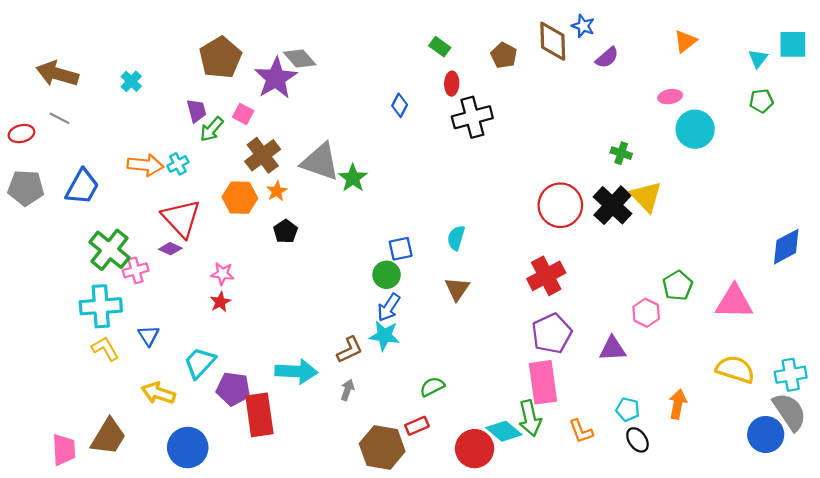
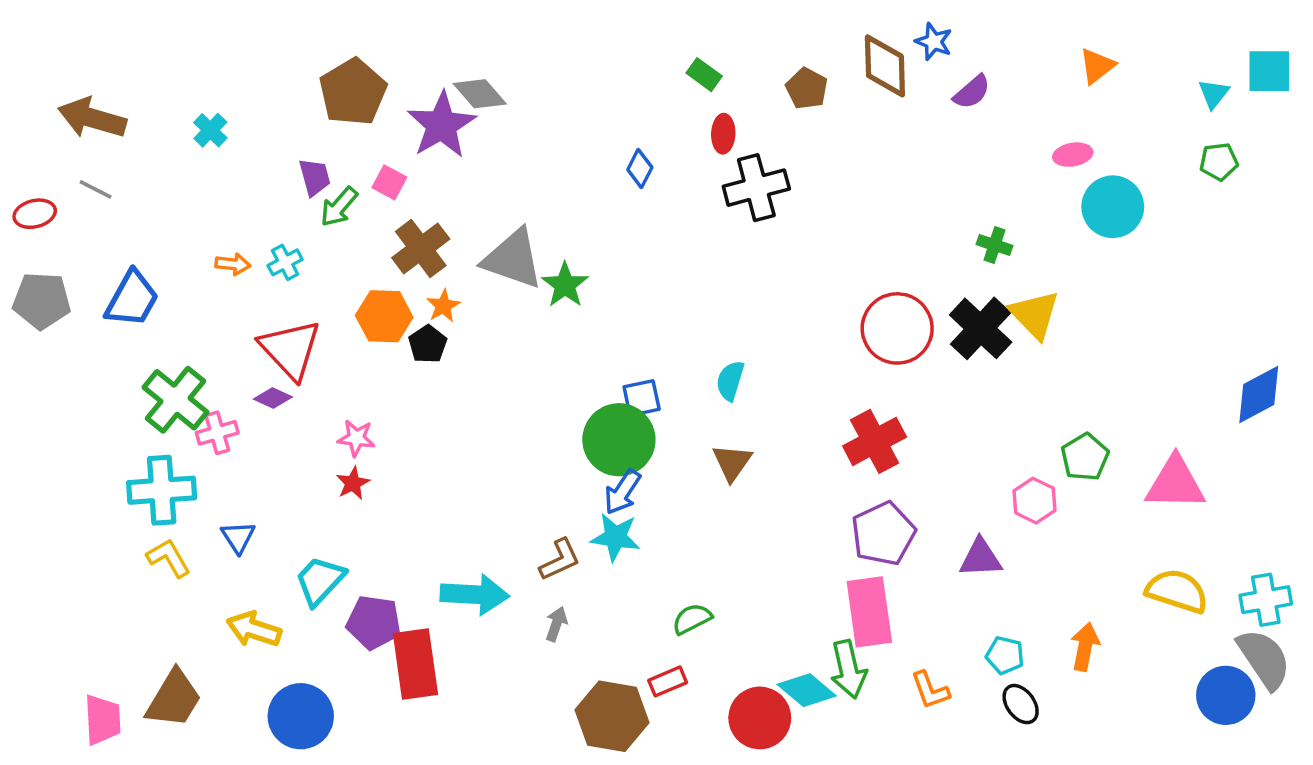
orange arrow: (145, 165) -> (233, 264), size x0.6
black pentagon: (285, 231) -> (428, 344), moved
green circle: (387, 275) -> (619, 440), size x1.6

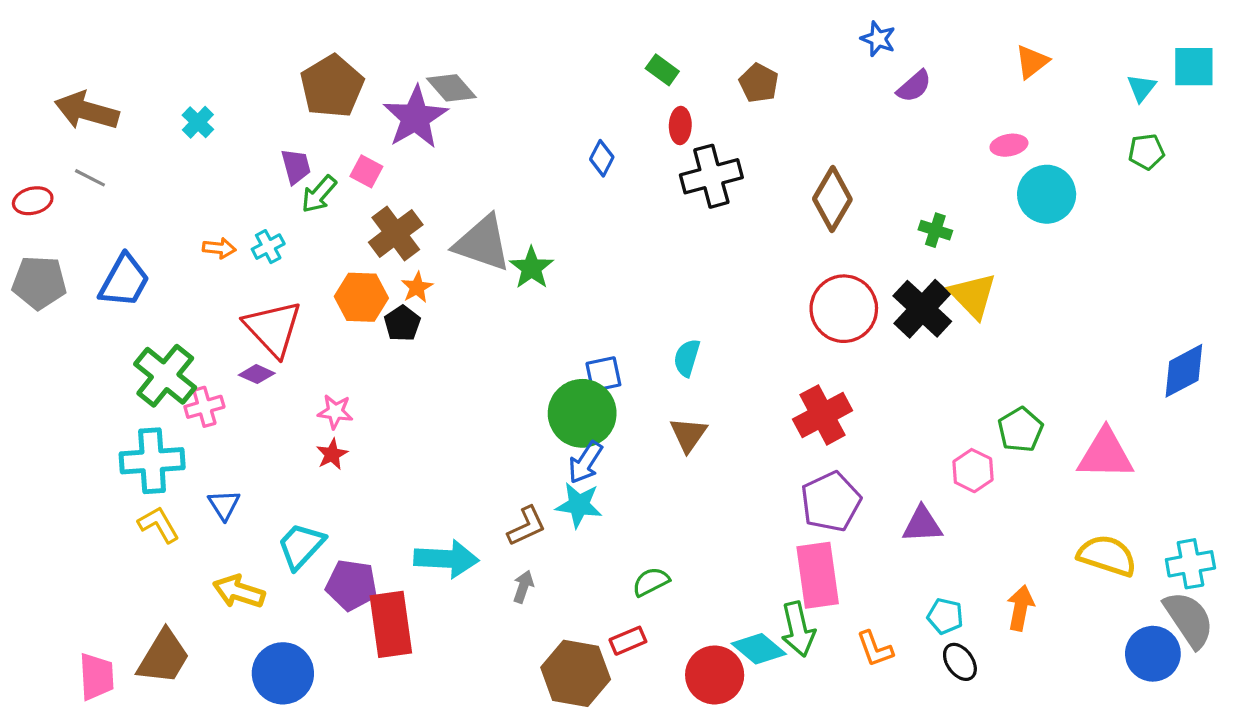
brown diamond: (885, 66) -> (832, 199), moved, turned 32

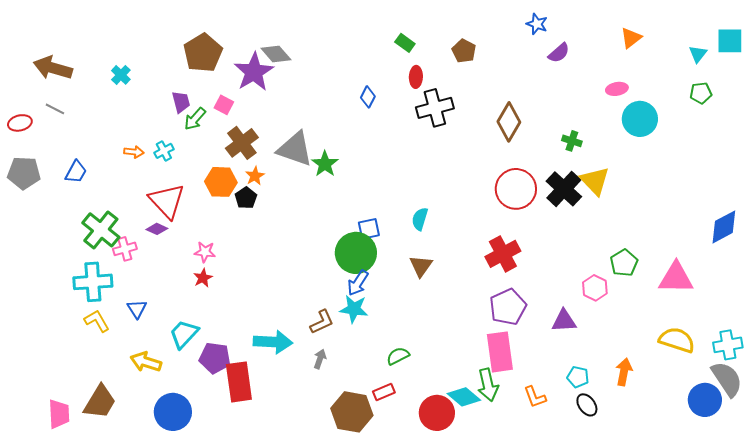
blue trapezoid: (124, 281) -> (76, 172), size x0.7

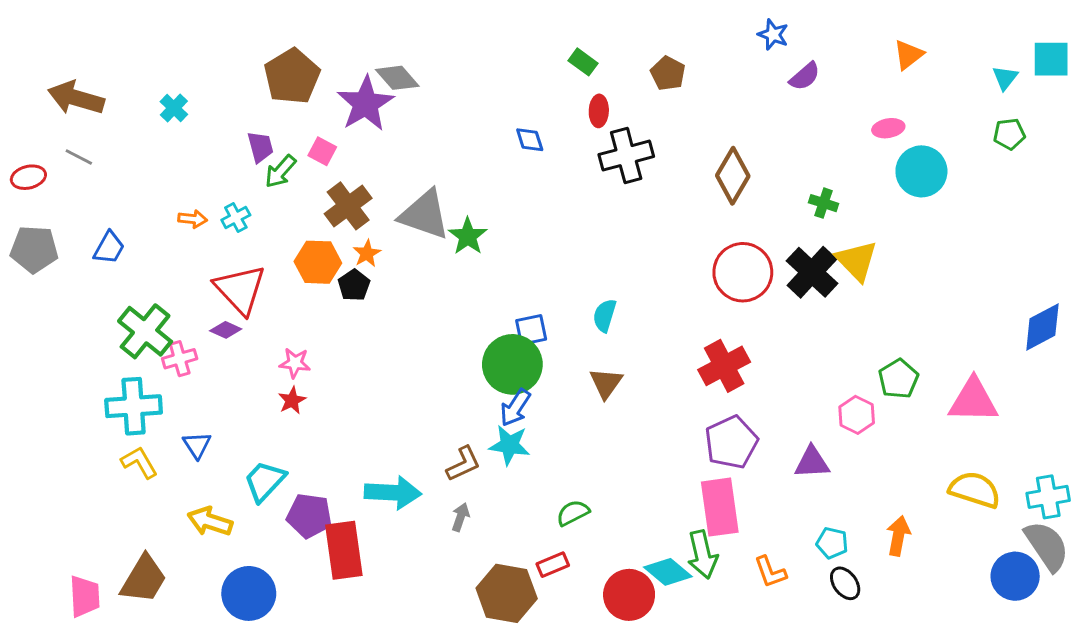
blue diamond: (368, 97) -> (530, 140), turned -45

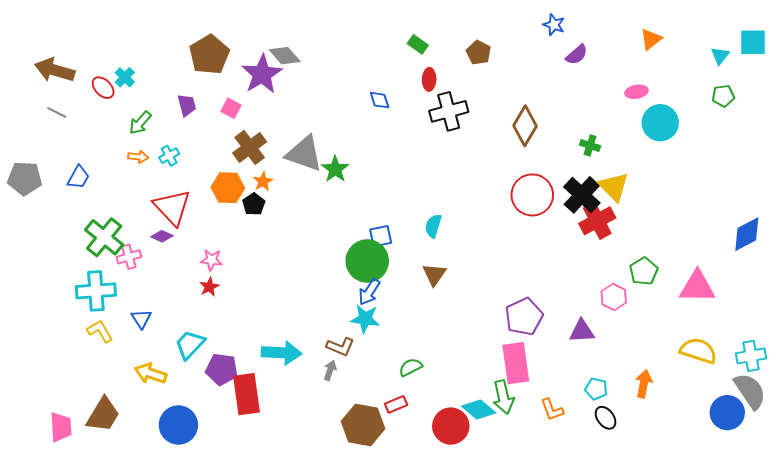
green arrow: (280, 171) -> (140, 123), moved
red ellipse: (28, 177) -> (103, 88), moved, turned 60
red cross: (724, 366) -> (597, 221), moved
brown L-shape: (463, 464) -> (340, 347), moved, turned 48

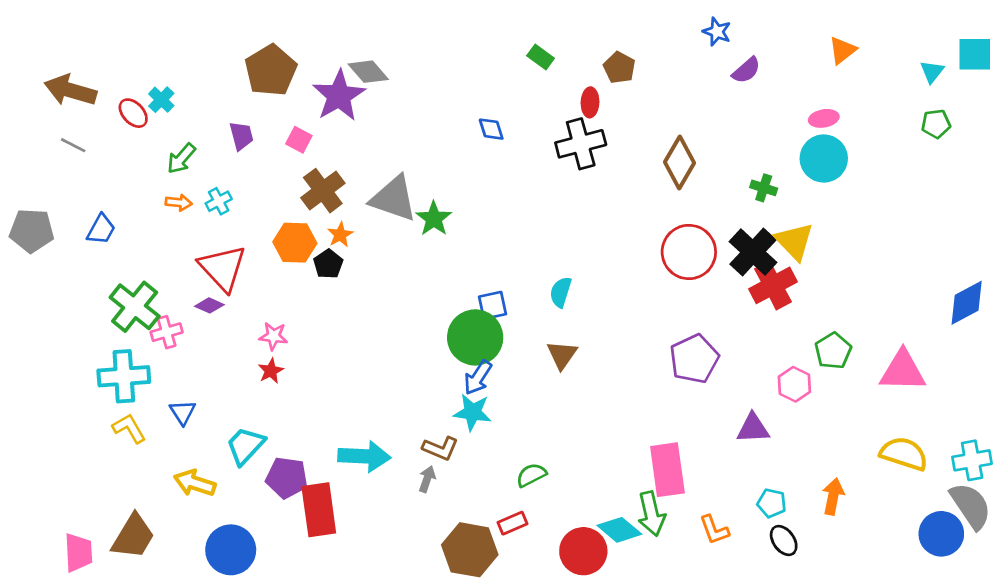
red ellipse: (429, 79) -> (590, 102), moved
cyan circle: (660, 123) -> (824, 158), moved
purple pentagon: (524, 317) -> (694, 359), moved

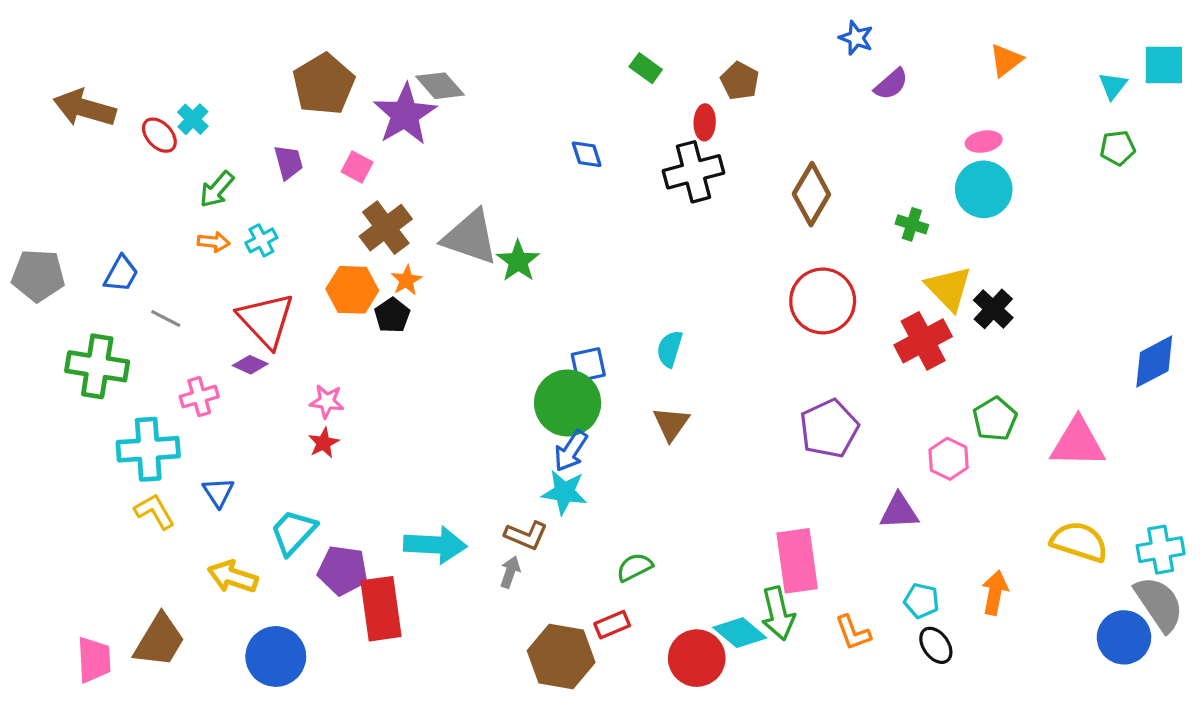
gray line: (73, 145) -> (166, 318), moved
black cross: (753, 252) -> (993, 309), moved, size x0.7
green cross: (135, 307) -> (97, 366), moved, turned -30

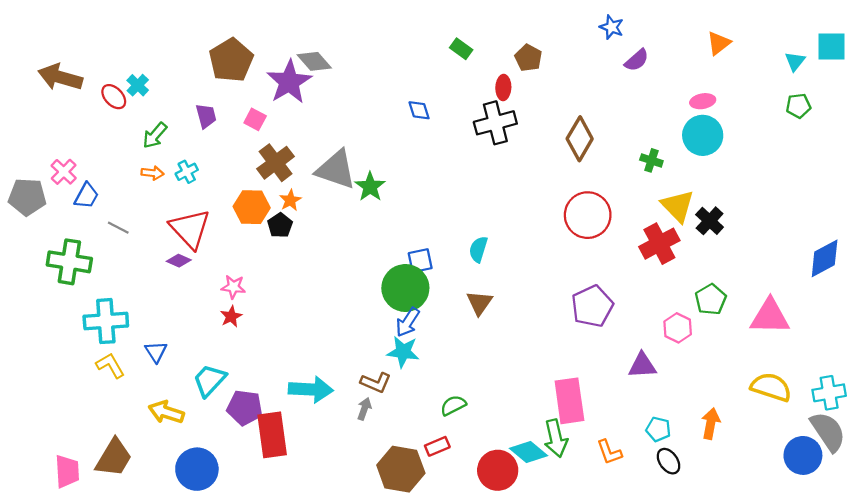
pink cross: (199, 397) -> (64, 172), moved, turned -30

